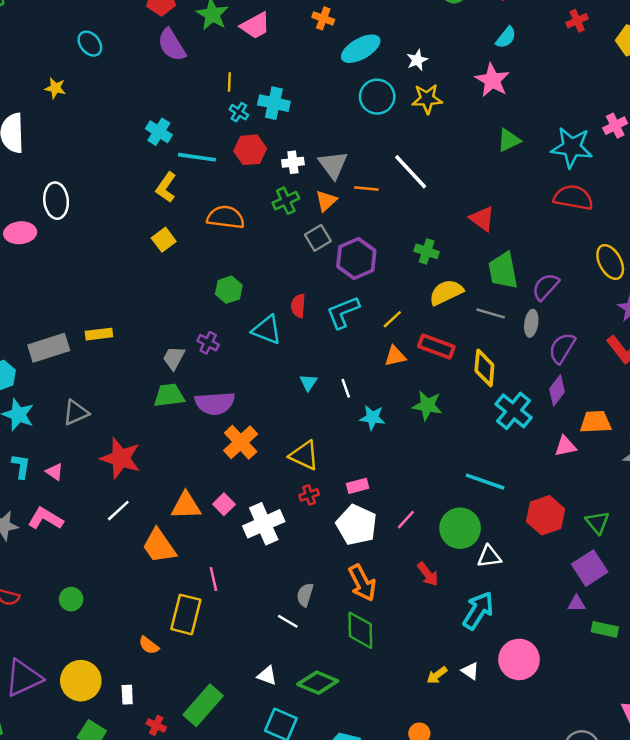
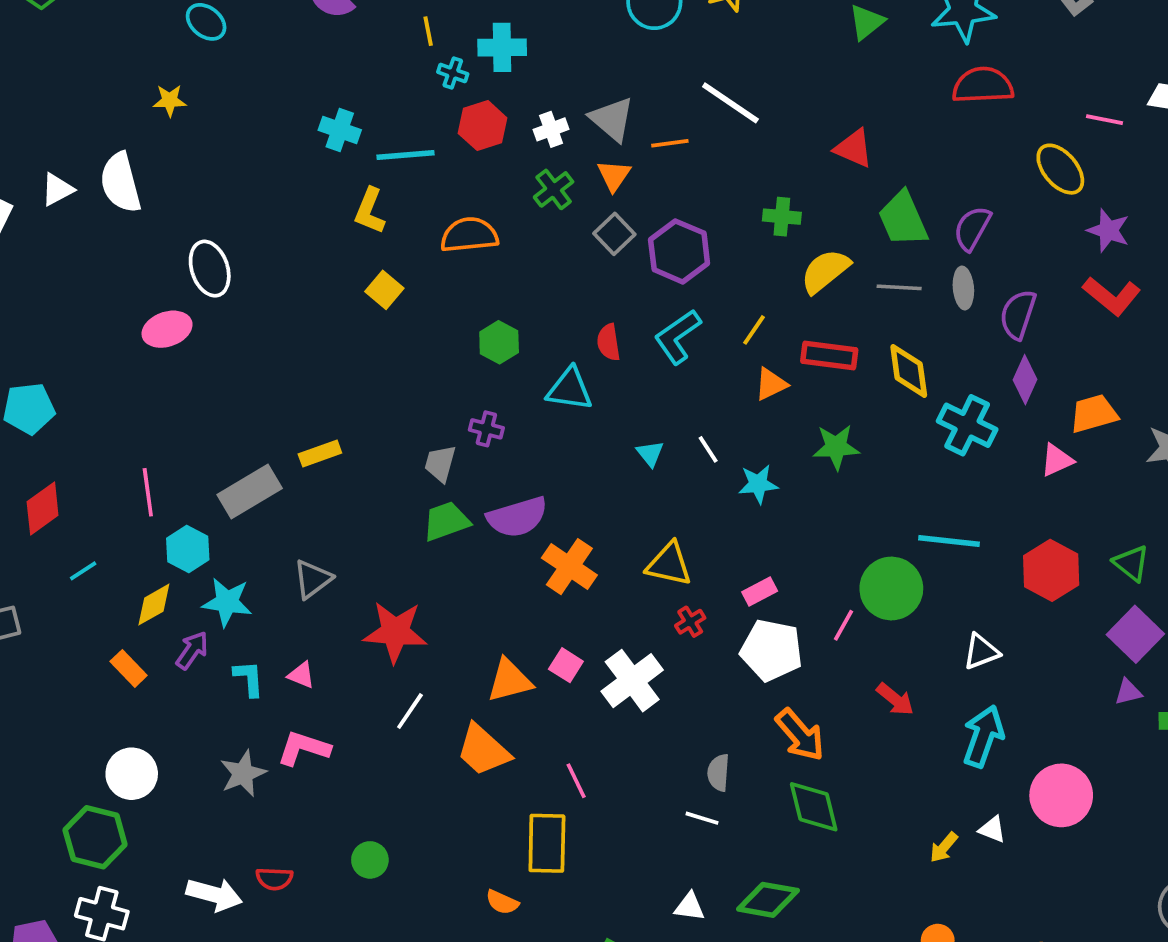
green circle: (460, 528) -> (891, 588), moved

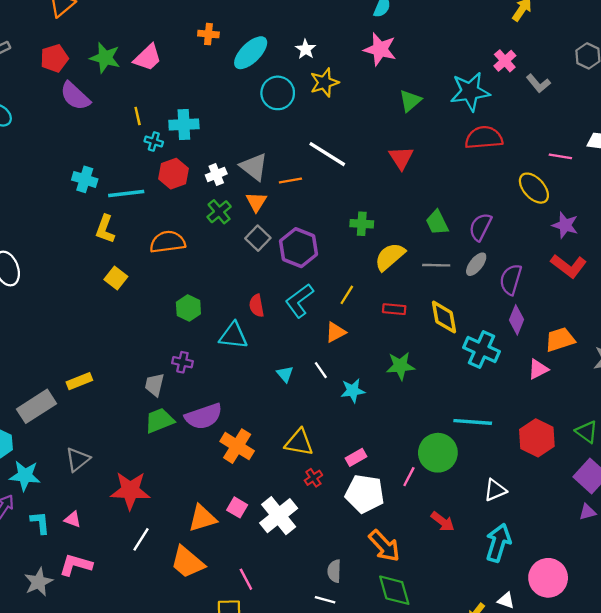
red triangle: (854, 148) -> (401, 158), moved, turned 36
green trapezoid: (903, 219) -> (437, 223), size x0.7
gray ellipse: (963, 288) -> (476, 264), turned 45
red rectangle: (829, 355) -> (394, 309), size x0.7
orange triangle: (771, 384) -> (336, 332), moved

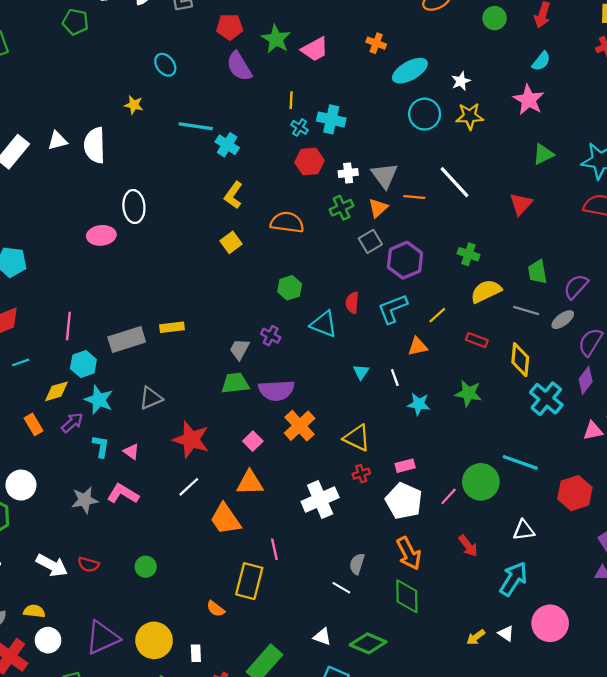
cyan line: (126, 194) -> (196, 126), moved
pink square: (237, 507) -> (253, 441), moved

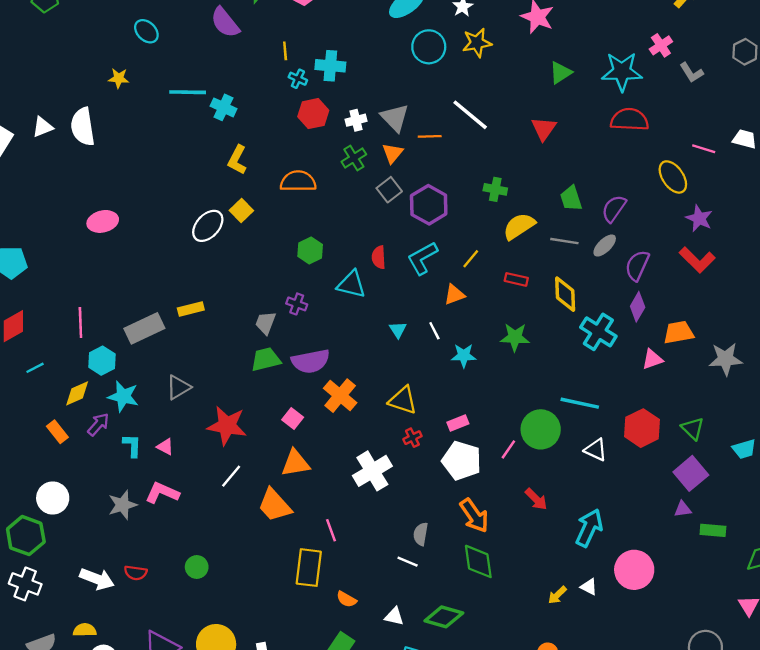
white ellipse: (134, 206) -> (208, 226), moved, turned 56
white triangle: (524, 530) -> (596, 450), moved, turned 40
orange semicircle: (216, 609) -> (346, 599), moved

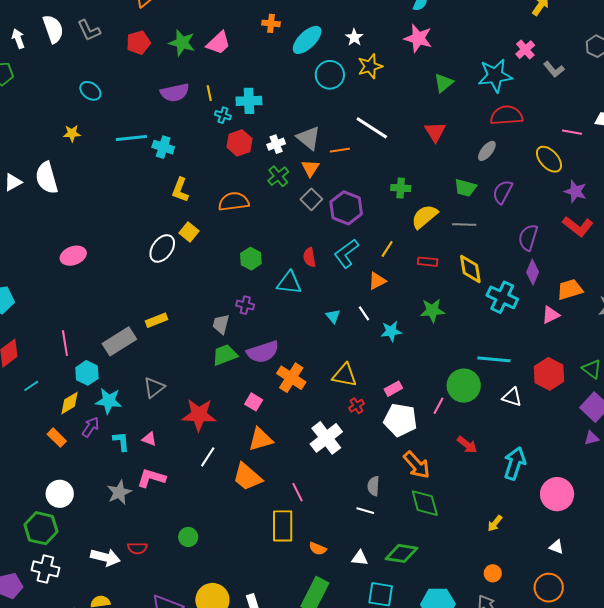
purple semicircle: (225, 22) -> (175, 93), moved, turned -56
green trapezoid: (571, 198) -> (465, 188), turned -50
gray ellipse: (605, 246) -> (487, 151), moved
white triangle: (589, 587) -> (556, 547), moved

